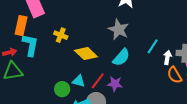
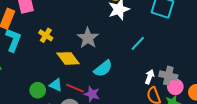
gray star: (119, 29) -> (88, 38), moved
cyan line: (153, 46) -> (138, 43), moved
red line: (98, 81) -> (75, 88), turned 66

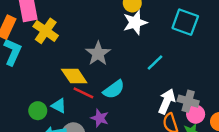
yellow cross: (46, 35) -> (46, 31), moved, size x1.5
white arrow: (150, 77) -> (167, 101), size x1.5
red line: (75, 88) -> (83, 93), moved

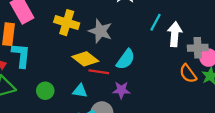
yellow cross: (46, 31) -> (67, 23), moved
white arrow: (167, 101) -> (175, 34), moved
green circle: (38, 111) -> (45, 91), moved

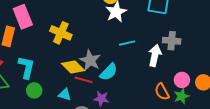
cyan line: (155, 22) -> (127, 43), moved, turned 42
gray star: (100, 31) -> (90, 60), moved
gray cross: (198, 48) -> (172, 41), moved
cyan L-shape: (21, 55) -> (26, 67), moved

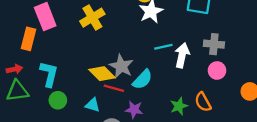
yellow cross: (61, 33) -> (92, 18), moved, turned 35
white arrow: (155, 55) -> (182, 55), moved
pink circle: (182, 80) -> (217, 70), moved
green star: (181, 96) -> (179, 106), moved

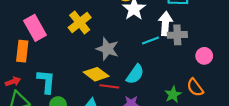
gray cross: (214, 44) -> (177, 35), moved
white arrow: (182, 55) -> (165, 24), moved
gray star: (121, 66) -> (107, 49), moved

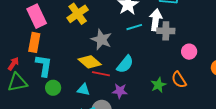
cyan line: (150, 41) -> (134, 27), moved
orange rectangle: (22, 51) -> (34, 42), moved
red arrow: (13, 82) -> (13, 64), turned -40

